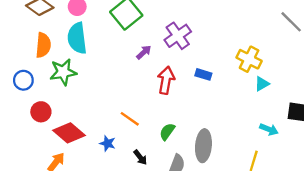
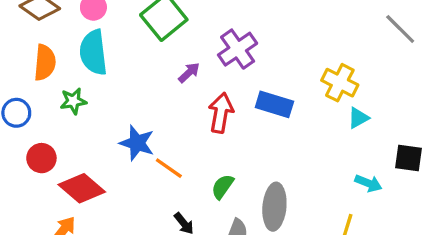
green star: (63, 72) -> (73, 101), size x0.7
blue rectangle: (203, 74) -> (274, 104), size x1.5
blue star: (108, 143) -> (137, 143), moved, size x1.5

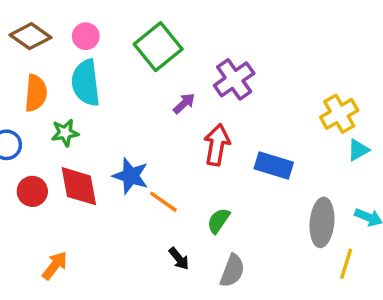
yellow cross: (340, 83) -> (339, 114), turned 33
blue rectangle: (274, 104) -> (274, 166), moved
red diamond: (82, 188) -> (79, 186), moved, turned 39
gray ellipse: (274, 207) -> (322, 222), moved

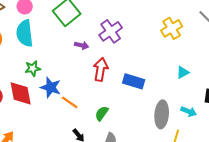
purple arrow: (184, 103) -> (82, 45), turned 56
yellow cross: (339, 114) -> (172, 28), moved
green star: (65, 133) -> (33, 68), moved

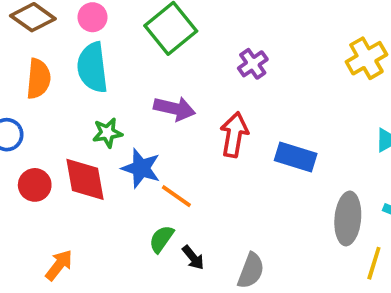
purple cross: (111, 31) -> (253, 64), size x0.7
purple arrow: (82, 45) -> (174, 109), moved, size x1.5
green semicircle: (102, 113) -> (161, 239), moved

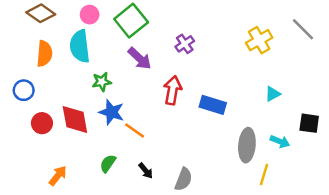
pink circle: (92, 17) -> (90, 15), moved
purple arrow: (174, 109) -> (140, 58), moved, turned 30
green star: (107, 133) -> (102, 82), moved
green semicircle: (161, 239) -> (108, 163), moved

